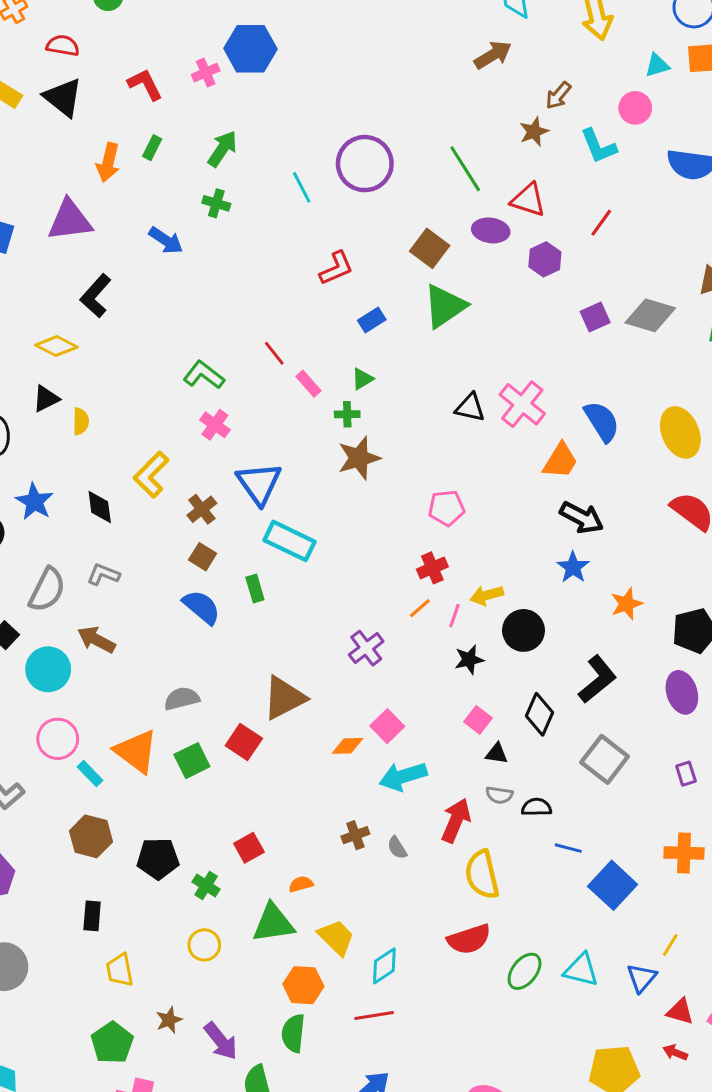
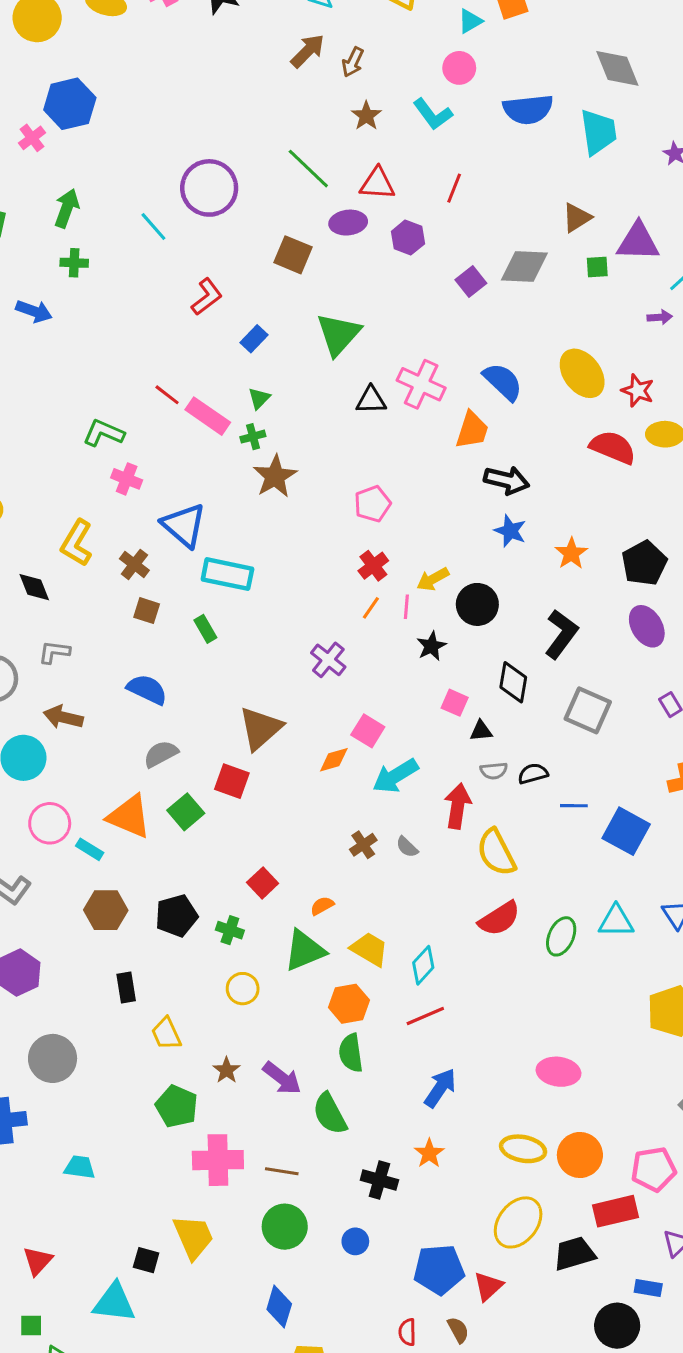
brown arrow: (558, 95) -> (353, 62), moved
green triangle: (445, 306) -> (339, 334), moved
pink rectangle: (308, 384) -> (208, 416), size x1.6
blue semicircle: (201, 607) -> (147, 690), moved

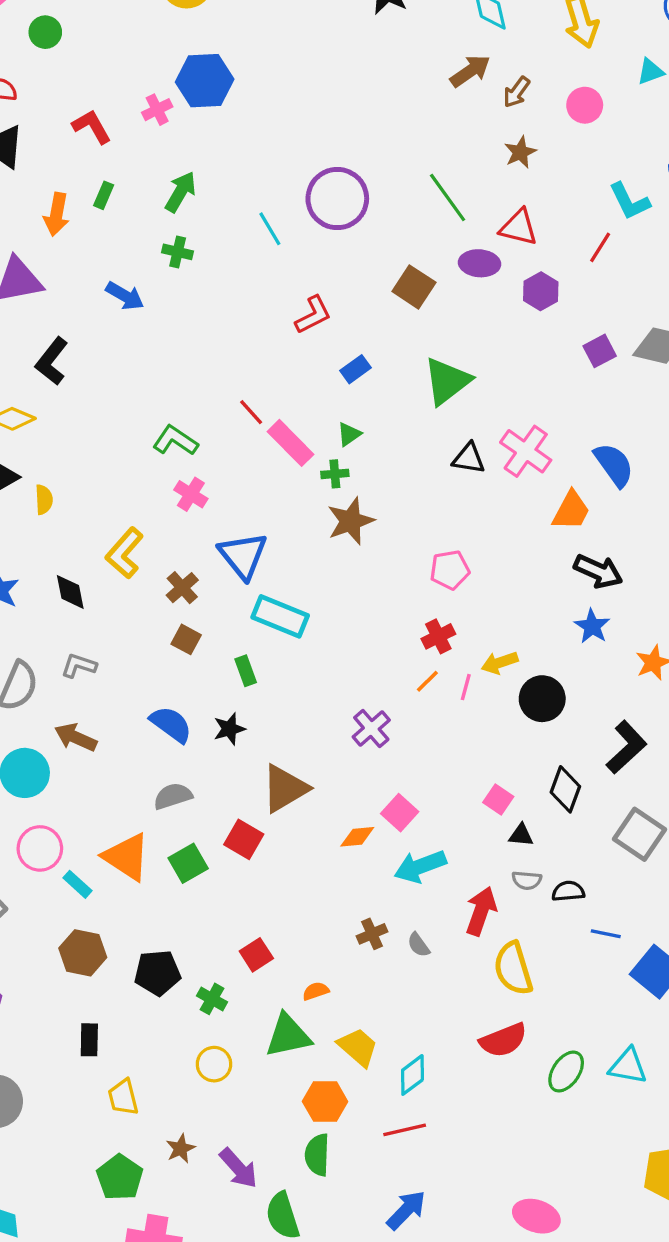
pink circle: (459, 68) -> (585, 105), moved
cyan L-shape: (433, 114) -> (629, 201), moved
black star: (431, 646) -> (229, 729), moved

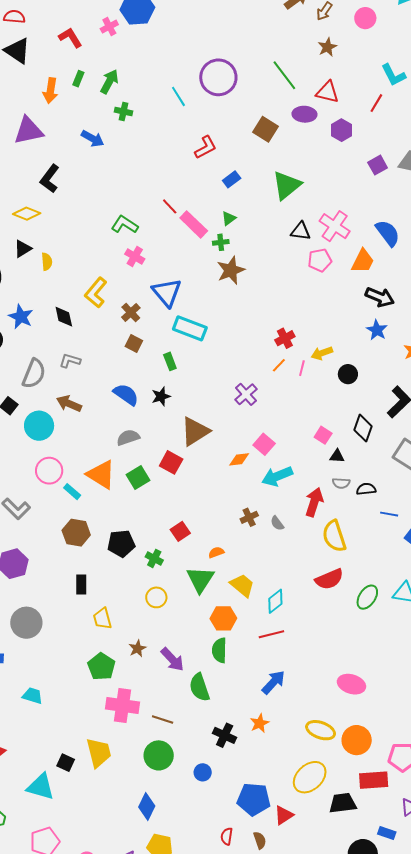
green arrow: (181, 192) -> (109, 82), moved
pink pentagon: (450, 570) -> (320, 260), moved
black circle: (542, 699) -> (348, 374), size x0.7
green triangle: (288, 1036) -> (200, 579), turned -44

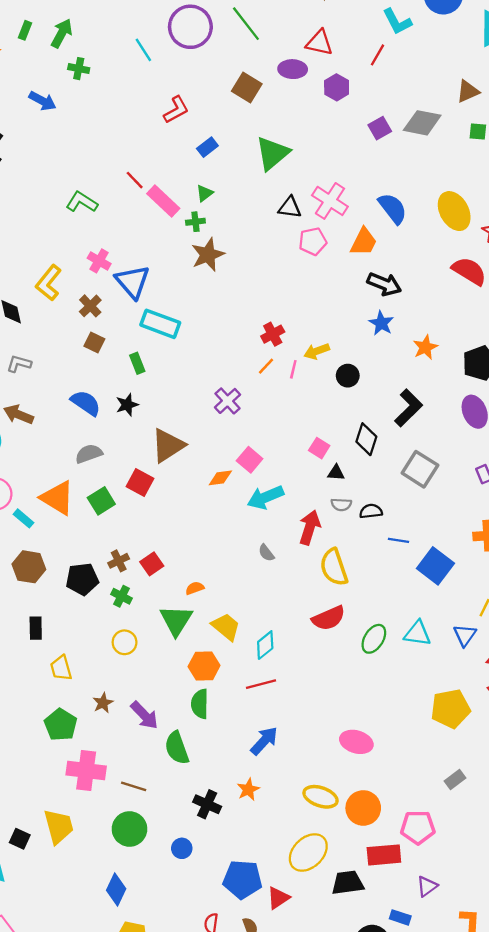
green line: (284, 75) -> (246, 24), moved
pink cross: (135, 256) -> (99, 261), moved
brown cross: (249, 517) -> (119, 561), moved

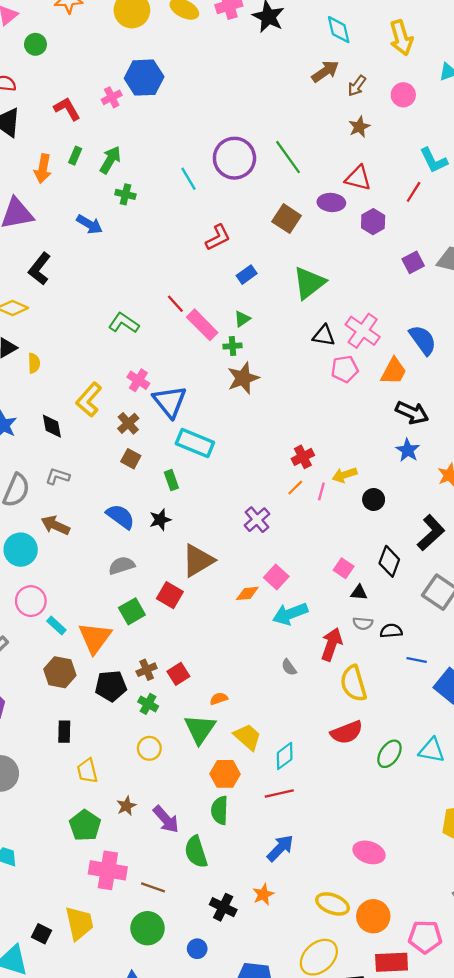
orange triangle: (57, 498) -> (95, 638), moved, turned 33

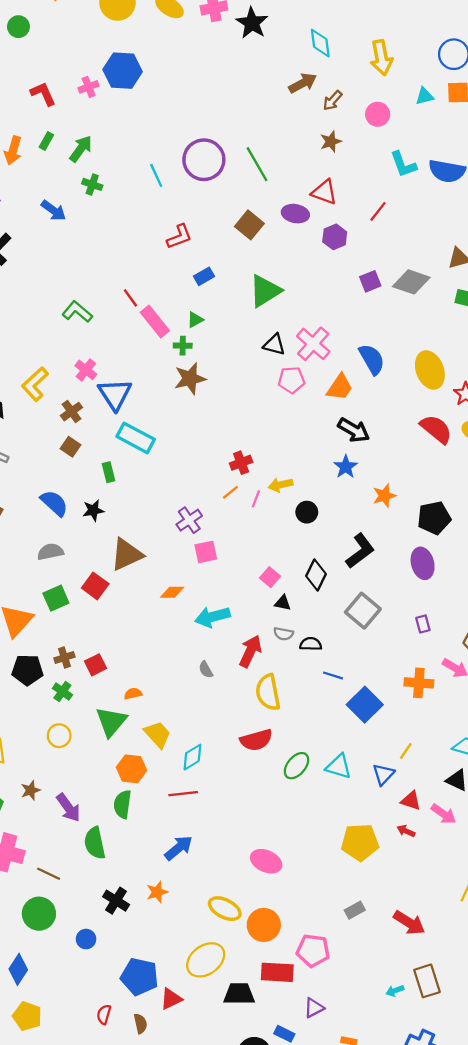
cyan L-shape: (434, 160) -> (403, 164), moved
pink square: (276, 577) -> (206, 552), moved, turned 30

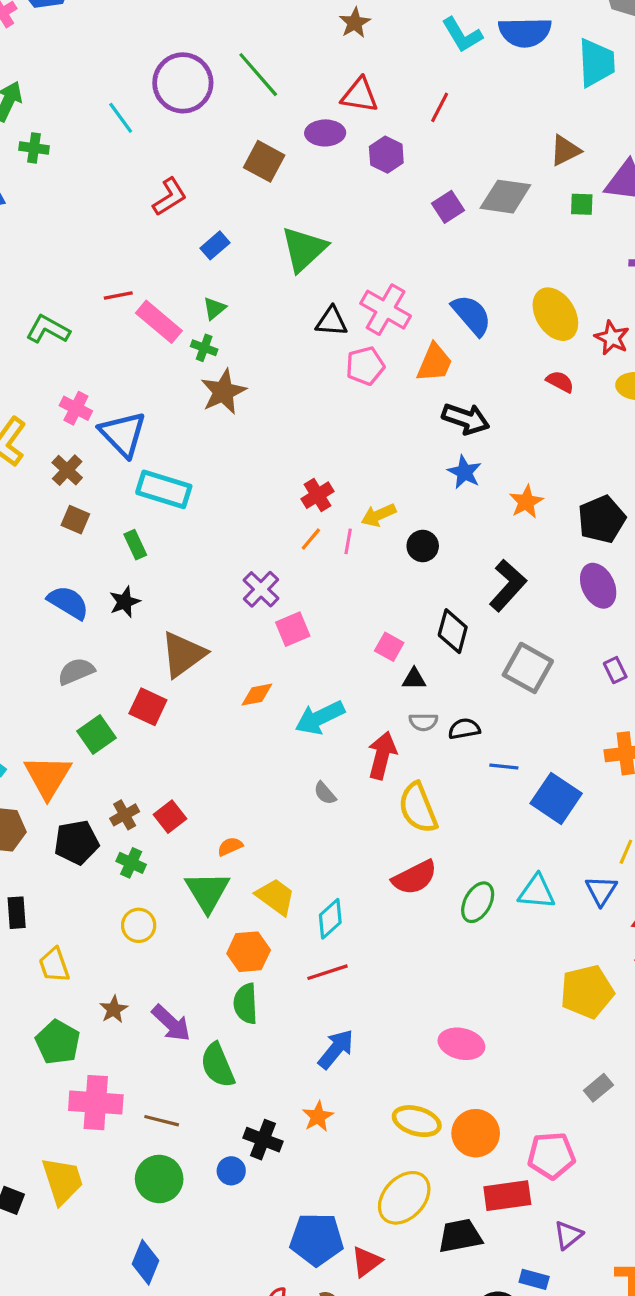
red line: (130, 298) -> (118, 296), turned -54
green cross: (183, 346) -> (204, 348), turned 30
red semicircle: (436, 429) -> (560, 382), moved, size x0.6
blue circle: (86, 939) -> (231, 1171), moved

